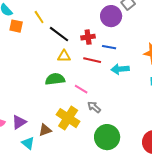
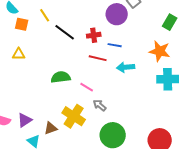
yellow triangle: (64, 56) -> (19, 54), moved

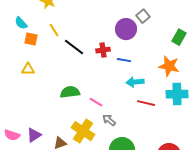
red line: (98, 58) -> (146, 103), moved

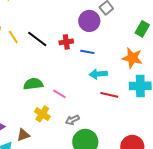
yellow line: (54, 30) -> (13, 37), moved
gray arrow: (109, 120) -> (72, 120), moved, turned -64
yellow cross: (83, 131) -> (42, 114), moved, size x0.7

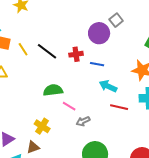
cyan arrow: (98, 74) -> (108, 86), turned 30
green semicircle: (33, 84) -> (53, 90), moved
yellow cross: (42, 114) -> (42, 126), moved
gray arrow: (72, 120) -> (83, 121), moved

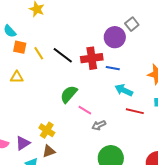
red cross: (76, 54) -> (92, 58), size x1.5
green semicircle: (53, 90) -> (69, 94), turned -42
yellow cross: (42, 126) -> (47, 130), moved

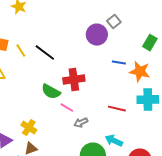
red cross: (92, 58) -> (74, 80), moved
blue line: (113, 68) -> (119, 63), moved
cyan arrow: (124, 90) -> (114, 141), moved
green semicircle: (69, 94) -> (51, 92), turned -102

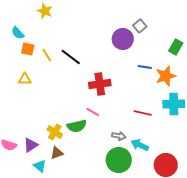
orange star: (140, 72) -> (166, 76), turned -30
green semicircle: (51, 92) -> (77, 126), moved, turned -42
gray arrow: (81, 123) -> (119, 136), moved, turned -144

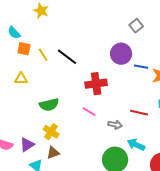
purple circle: (123, 39) -> (121, 54), moved
green semicircle: (77, 126) -> (49, 105), moved
gray arrow: (119, 136) -> (115, 125), moved

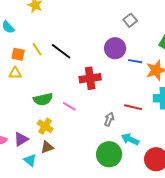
orange square: (24, 49) -> (18, 54), moved
pink line: (89, 112) -> (69, 106), moved
gray arrow: (115, 125) -> (109, 119), turned -80

